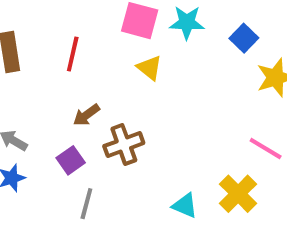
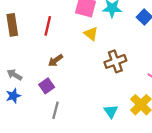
brown cross: (124, 145) -> (115, 61), moved
cyan triangle: (185, 206) -> (111, 111), turned 32

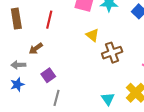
yellow triangle: (91, 34) -> (92, 35), moved
brown arrow: (55, 60) -> (36, 48), moved
gray arrow: (14, 75) -> (18, 65), turned -32

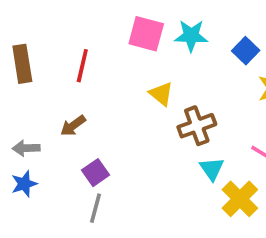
brown arrow: (36, 48) -> (73, 126), moved
purple square: (48, 75) -> (96, 173), moved
cyan triangle: (108, 99) -> (212, 169), moved

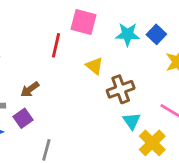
cyan star: (191, 36) -> (127, 34), moved
red line: (82, 66) -> (56, 45), moved
purple square: (96, 173) -> (23, 118), moved

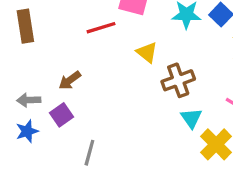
red line: (56, 45) -> (101, 28), turned 60

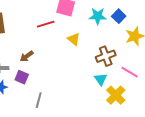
brown cross: (178, 80) -> (106, 56), moved
purple square: (62, 115) -> (22, 77), turned -32

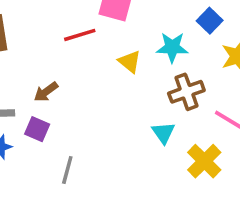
cyan star: (98, 16) -> (172, 47), moved
cyan triangle: (101, 79) -> (163, 133), moved

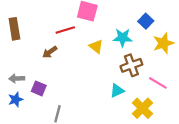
brown arrow: (46, 92) -> (50, 52), moved
cyan triangle: (163, 133) -> (117, 91), turned 40

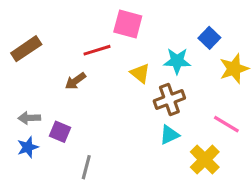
brown rectangle: (14, 29) -> (26, 49), turned 65
brown cross: (131, 65) -> (169, 99), moved

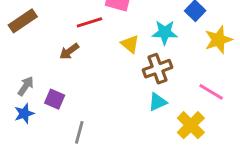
gray arrow: (29, 118) -> (26, 86), turned 126

